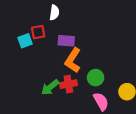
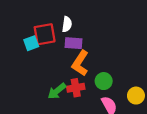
white semicircle: (54, 13) -> (67, 24), moved
red square: (38, 32) -> (45, 34), size x1.5

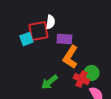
white semicircle: (67, 24) -> (50, 22), moved
red cross: (76, 88) -> (81, 79), moved, turned 35

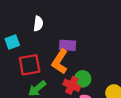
red square: (38, 31) -> (30, 65), moved
purple rectangle: (64, 39) -> (67, 45), moved

